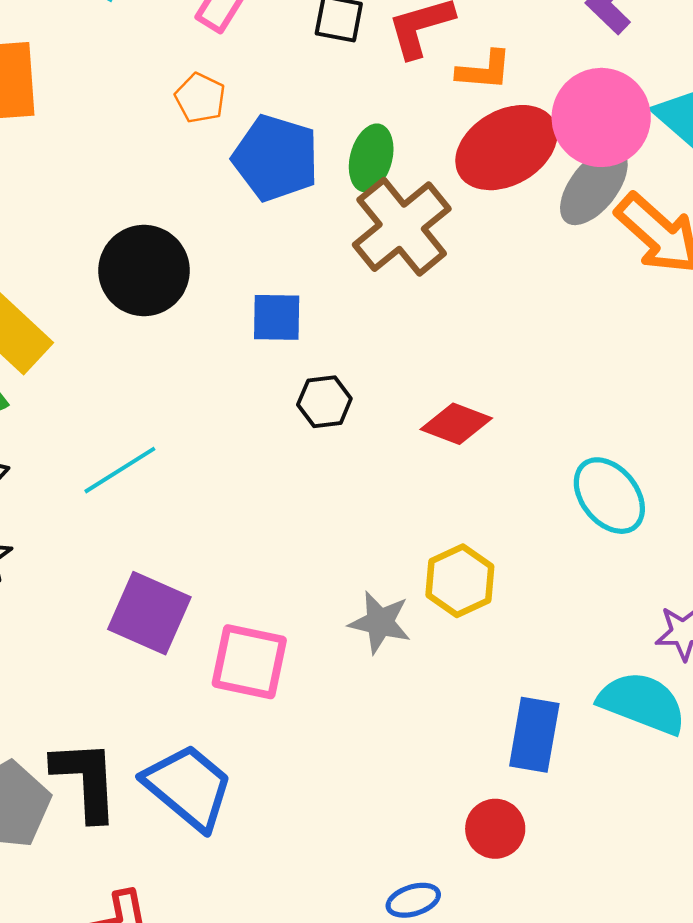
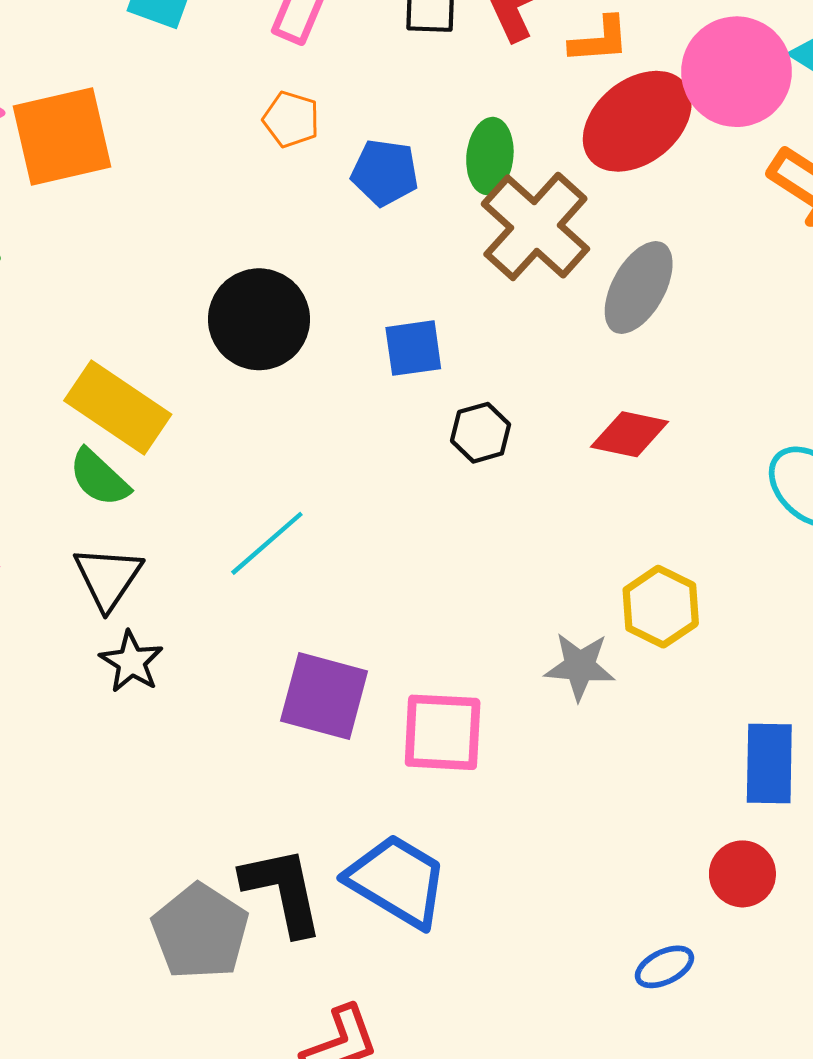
blue pentagon: (276, 158) -> (385, 173), size x0.7
gray ellipse: (594, 186) -> (639, 288), moved

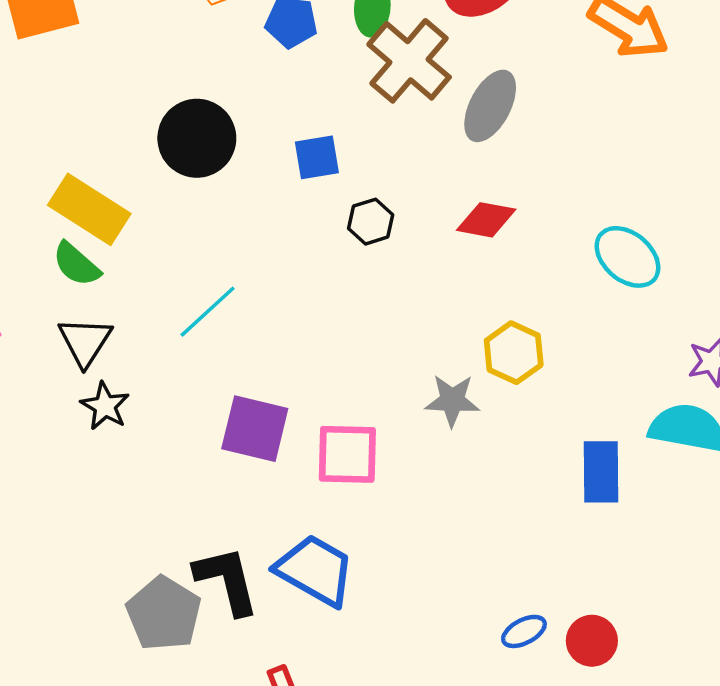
red circle: (742, 874) -> (592, 641), moved

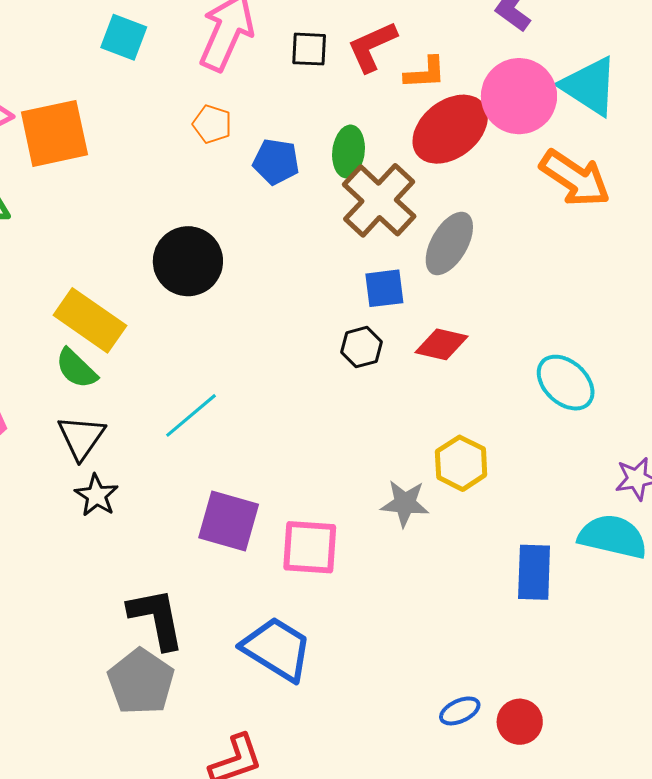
blue square: (317, 157) -> (384, 288), moved
black hexagon: (371, 222) -> (362, 347), moved
black L-shape: (227, 580) -> (156, 618), moved

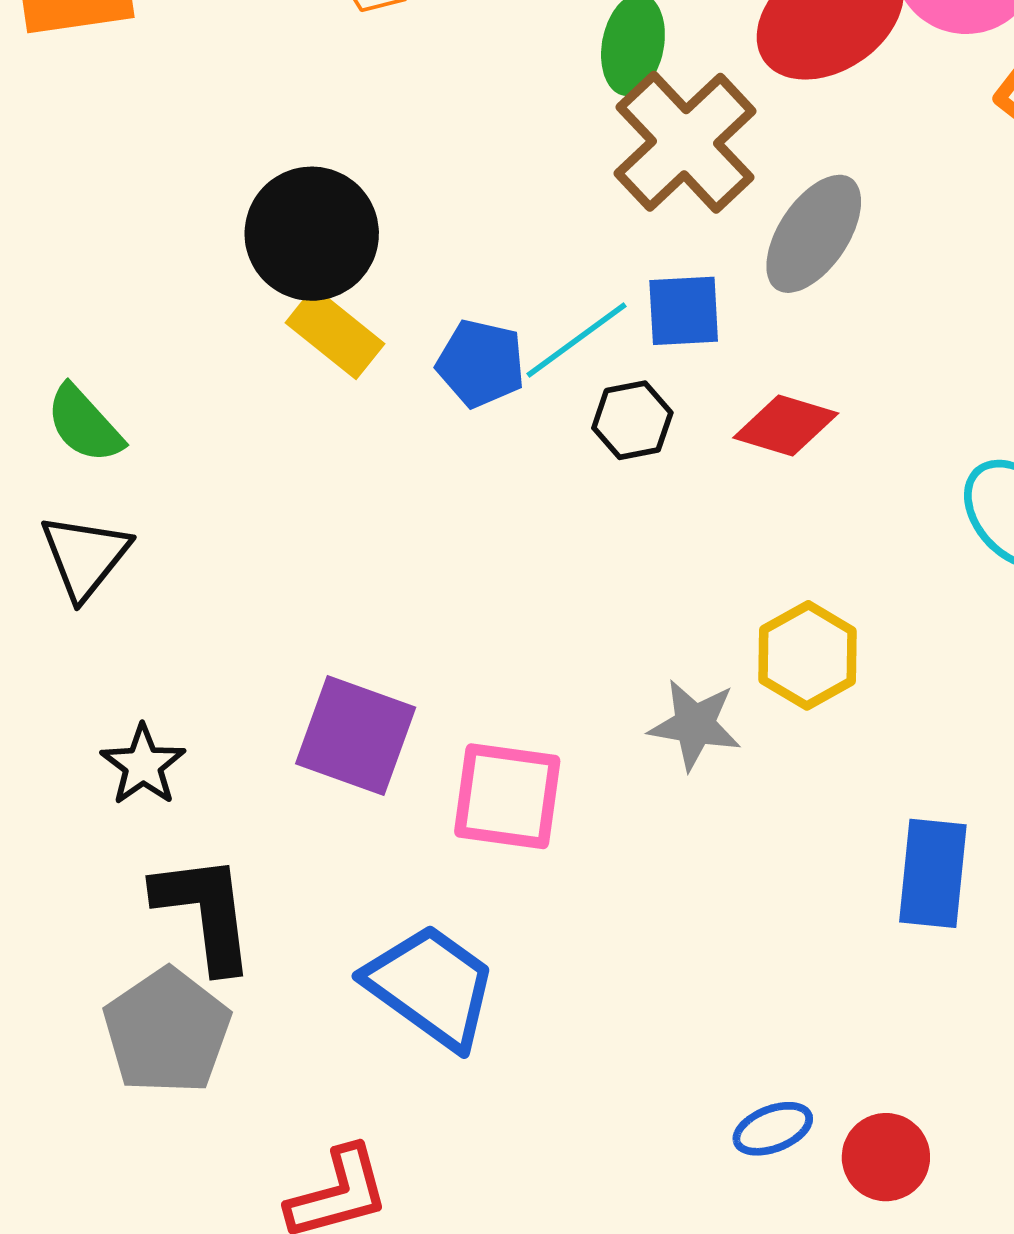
blue pentagon: (276, 162) -> (481, 363), moved
yellow rectangle: (90, 320) -> (335, 333), moved, size x0.7
cyan line: (191, 415) -> (577, 340), moved
black star: (96, 495) -> (143, 765), moved

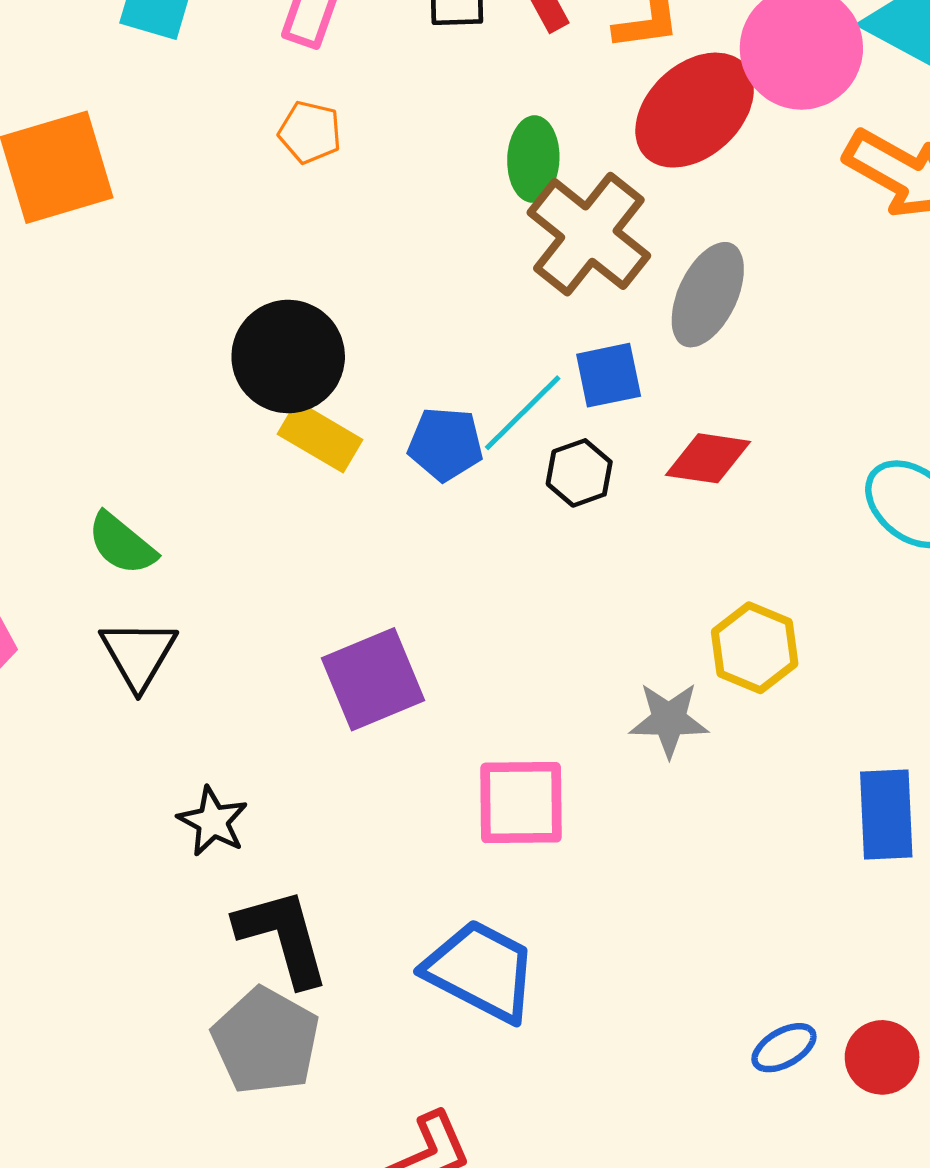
purple square: (356, 736) -> (373, 679), moved, turned -34

